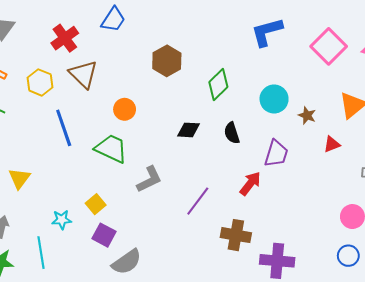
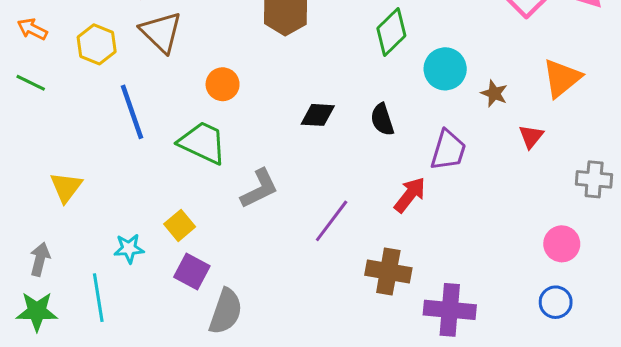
green diamond: (218, 85) -> (391, 32), moved
red triangle: (332, 144) -> (531, 136), turned -30
gray semicircle: (127, 262) -> (226, 311), turned -36

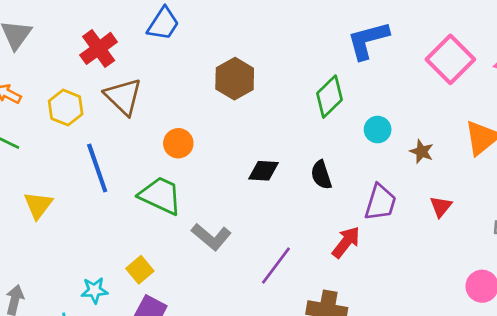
cyan circle: (445, 69) -> (378, 130), size x0.7
red triangle: (531, 136) -> (441, 206), moved
yellow triangle: (66, 187) -> (38, 205), moved
gray L-shape: (259, 189) -> (211, 237), turned 66

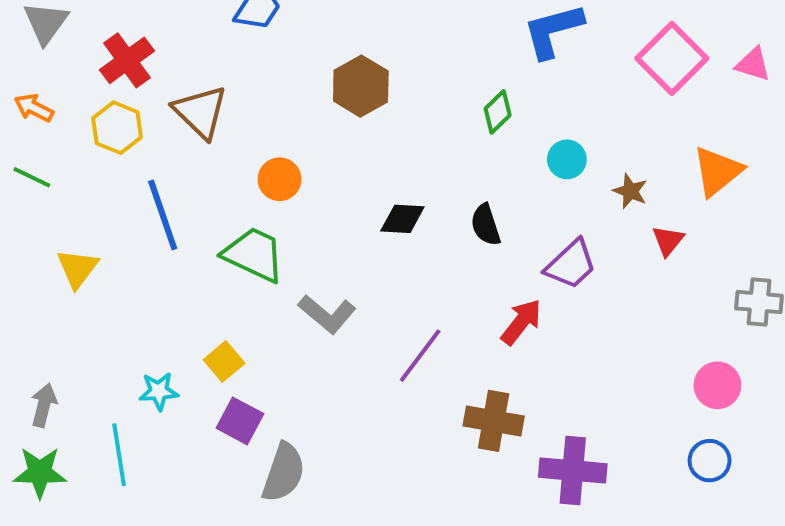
red cross: (99, 48) -> (127, 60), moved
green diamond: (329, 97) -> (498, 112), size x0.7
purple trapezoid: (380, 202) -> (571, 264), turned 30
red triangle: (441, 206) -> (668, 241), moved

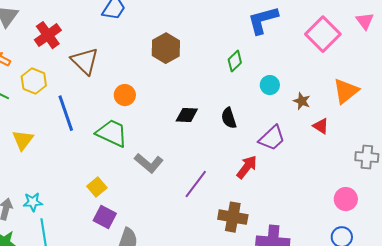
pink triangle: (753, 64) -> (365, 21), moved, turned 36
yellow hexagon: (117, 128) -> (34, 81), moved
red triangle: (668, 241) -> (321, 126), turned -36
cyan star: (159, 391) -> (33, 202), moved

